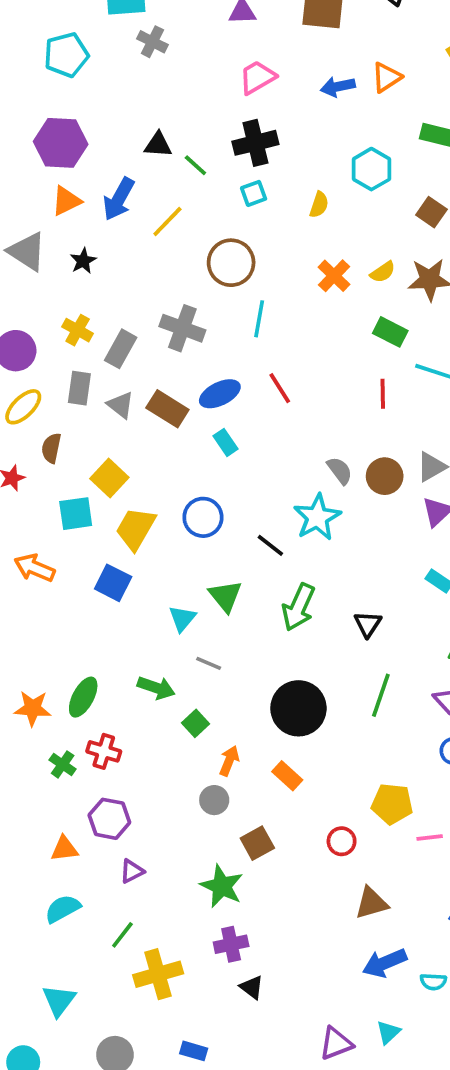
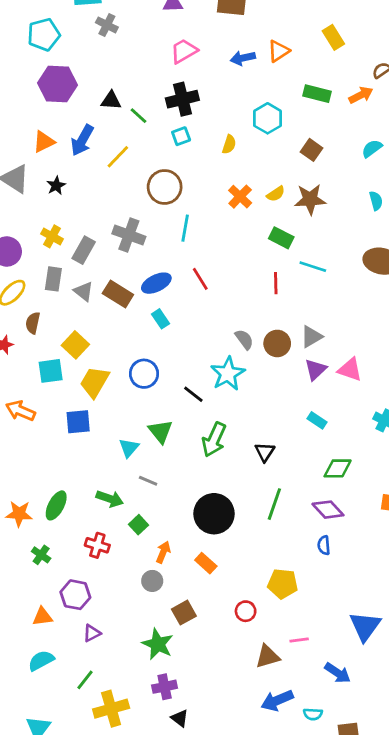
purple hexagon: (61, 143) -> (58, 84), moved
blue square: (113, 583) -> (78, 422), turned -32
red cross: (104, 751) -> (97, 545), moved
pink line: (430, 838) -> (299, 640), moved

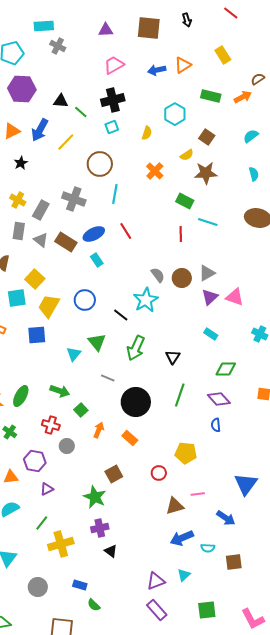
yellow semicircle: (276, 194) -> (187, 155), moved
gray line: (148, 481) -> (108, 378), moved
gray circle: (152, 581) -> (67, 446), moved

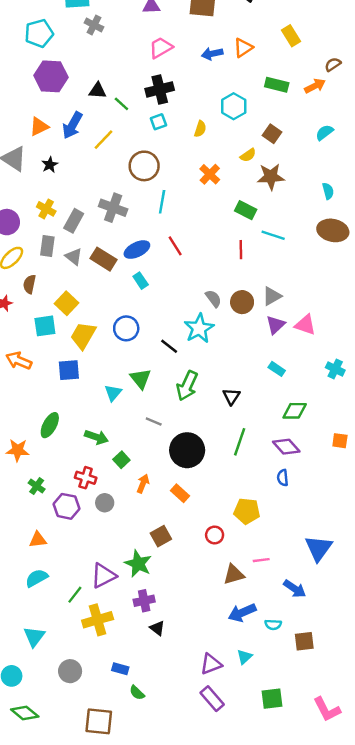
cyan semicircle: (254, 174) -> (328, 191), moved
green ellipse: (21, 396) -> (50, 425), moved
purple hexagon: (35, 461) -> (66, 506), moved
purple triangle: (47, 489) -> (104, 576), moved, size x1.6

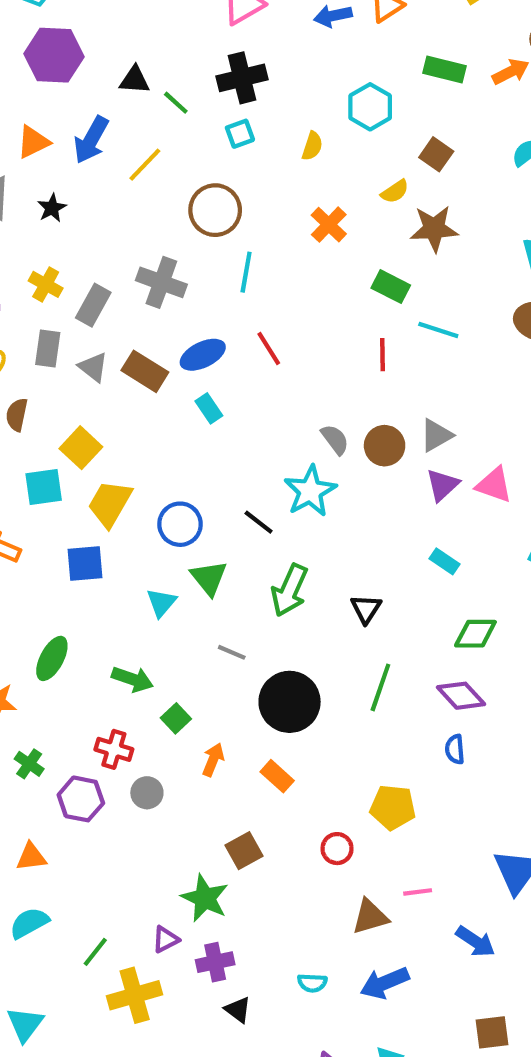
blue circle: (126, 328) -> (180, 524), moved
purple triangle: (104, 576) -> (166, 939), moved, size x0.6
cyan semicircle: (273, 625) -> (312, 983), moved

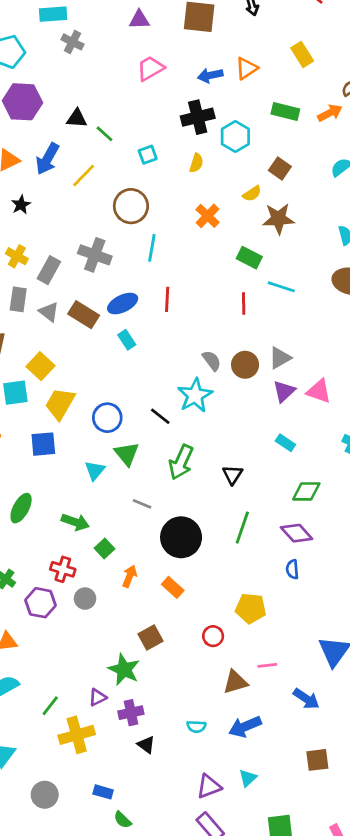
black cross: (242, 78) -> (198, 117), moved
red line: (269, 349) -> (167, 299), turned 35

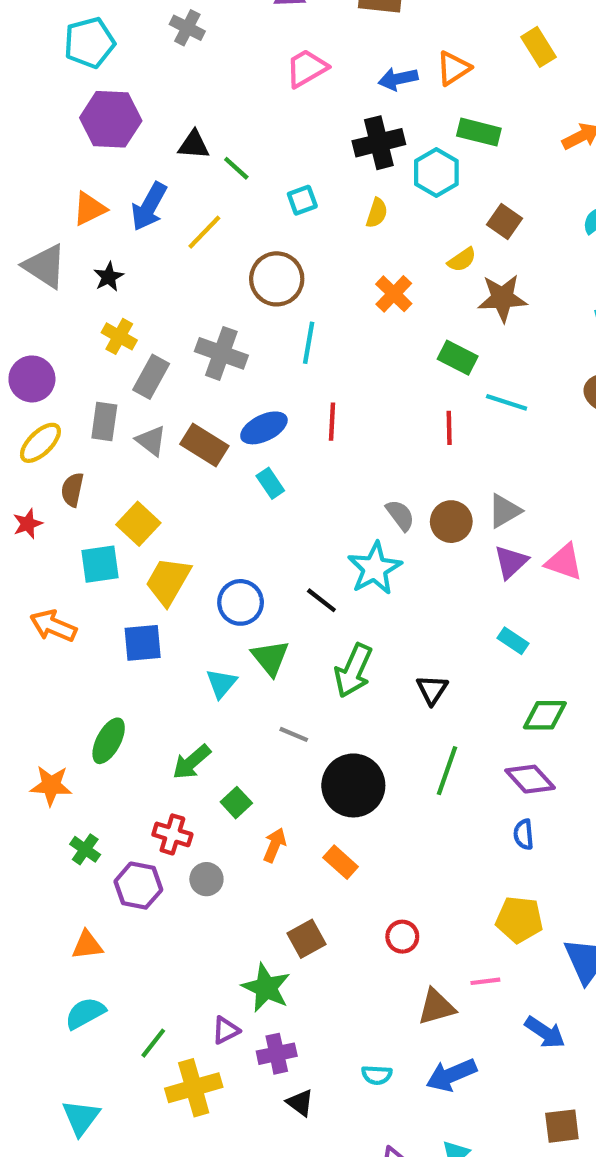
green rectangle: (285, 112) -> (479, 132), moved
yellow cross: (17, 256) -> (119, 336), moved
green arrow: (75, 522) -> (192, 762), turned 120
yellow pentagon: (251, 608) -> (519, 920), moved

